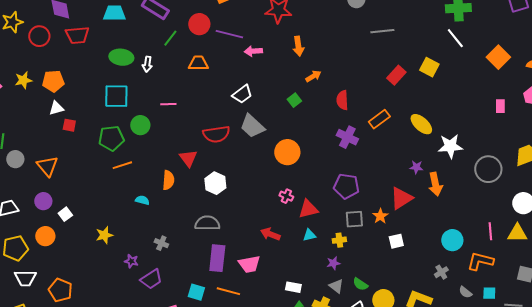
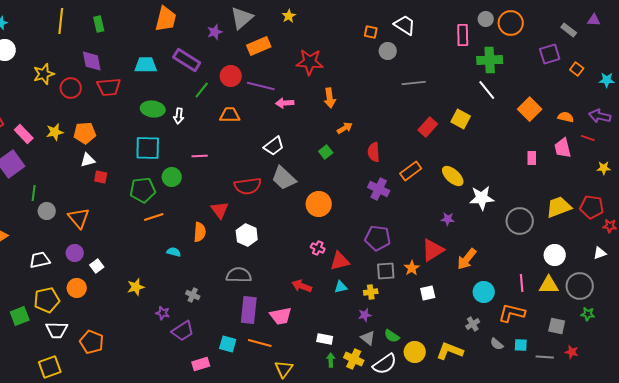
orange arrow: (435, 184) -> (467, 259), moved, turned 50

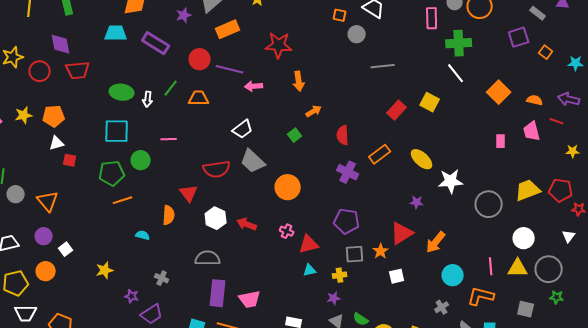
cyan trapezoid: (146, 65) -> (116, 33), moved
green line: (202, 90) -> (171, 88), moved
white triangle: (600, 253) -> (569, 236), turned -32
red arrow: (302, 286) -> (247, 224), moved

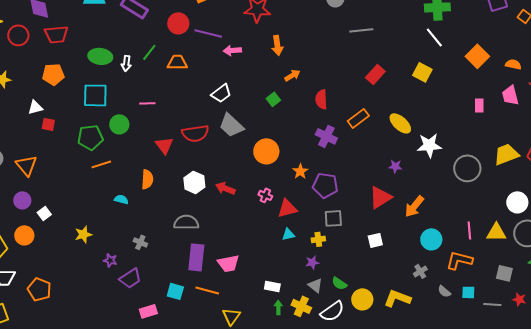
yellow square: (430, 102) -> (422, 72), moved
orange pentagon: (54, 116) -> (53, 74), moved
red triangle: (189, 193) -> (164, 145), moved
white circle: (524, 238) -> (517, 202), moved
orange star: (381, 251) -> (300, 171), moved

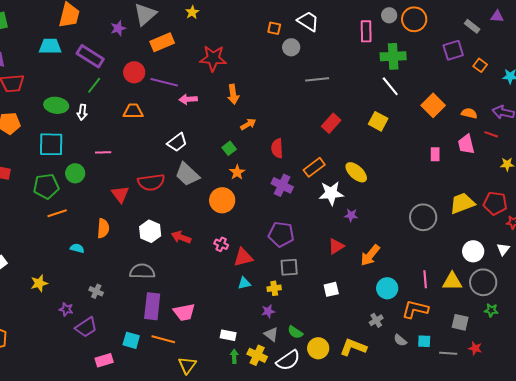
green line: (149, 52) -> (94, 85), moved
white star: (429, 145) -> (331, 193), moved
orange star: (300, 171) -> (237, 172), moved
red triangle: (380, 197) -> (336, 246), size x0.7

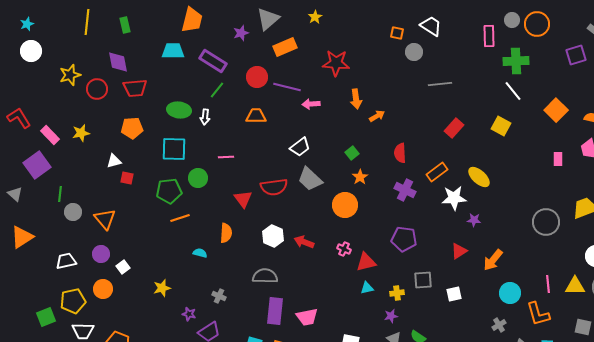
orange arrow: (248, 124) -> (377, 116), moved
gray square: (289, 267) -> (423, 280), moved
orange L-shape: (415, 309) -> (538, 314), turned -120

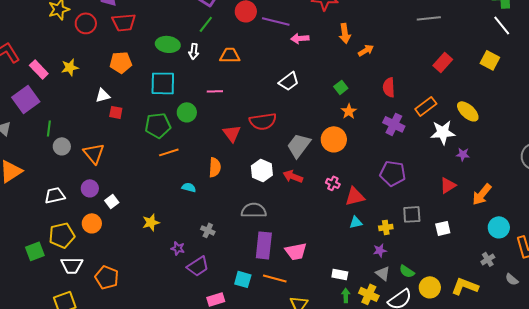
orange trapezoid: (256, 116) -> (230, 55), moved
gray trapezoid: (310, 179) -> (299, 145), moved, turned 84

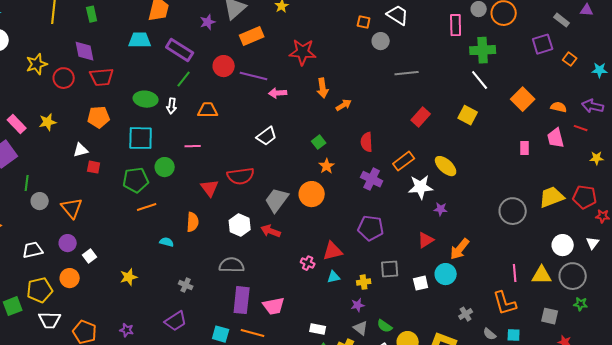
pink cross: (333, 183) -> (308, 263), moved
cyan circle: (499, 227) -> (446, 274), moved
purple star: (178, 248) -> (127, 330), moved

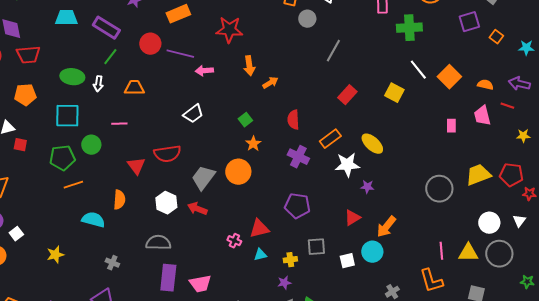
gray line: (407, 73) -> (333, 51), turned -55
white line: (480, 80) -> (418, 70), moved
cyan semicircle: (167, 242) -> (93, 220), size x1.6
green star: (581, 304) -> (527, 282), moved

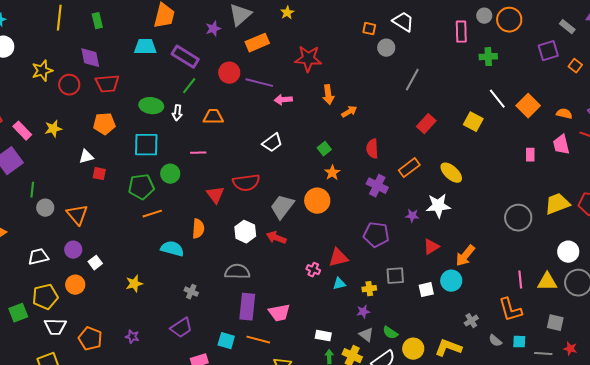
green cross: (409, 28) -> (488, 57), size x0.7
white star: (347, 165) -> (438, 206), moved
purple star: (367, 187) -> (412, 216), moved

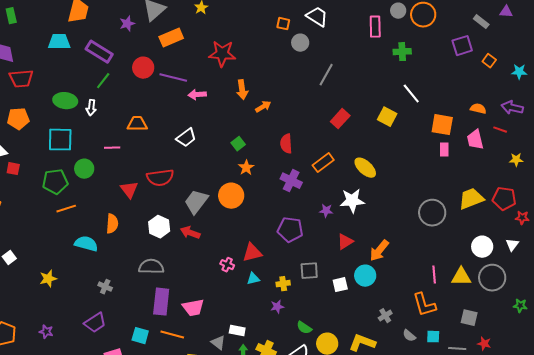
orange square: (528, 106) -> (442, 125), moved, turned -35
orange trapezoid: (213, 117) -> (137, 124), moved
gray triangle: (366, 335) -> (218, 343), moved

